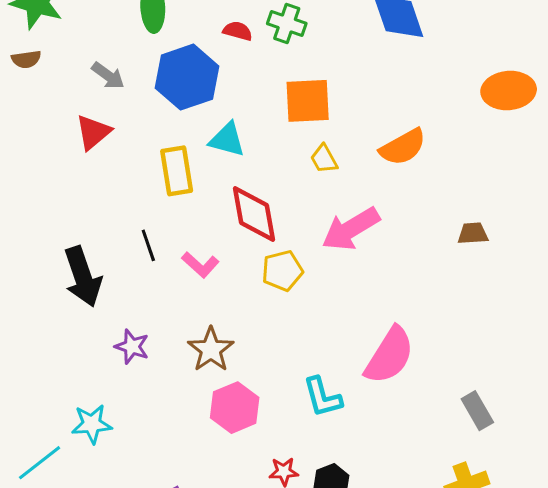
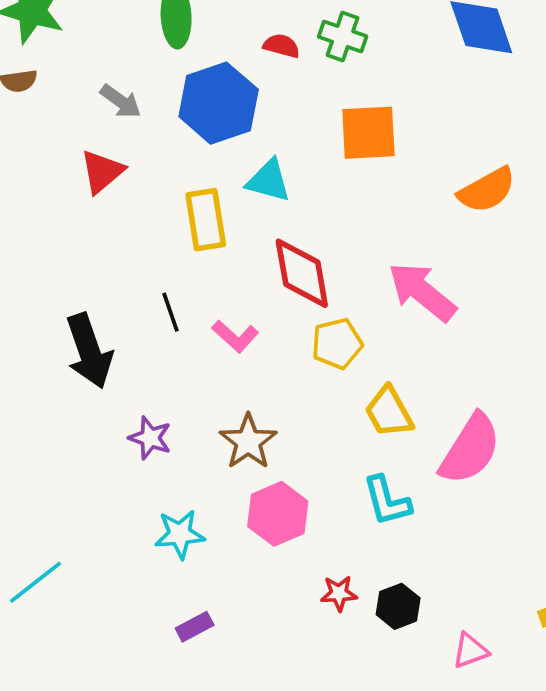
yellow trapezoid: (324, 159) -> (389, 412), moved, size x1.4
pink arrow: (351, 229) -> (422, 292), turned 70
cyan star: (92, 424) -> (180, 534), moved

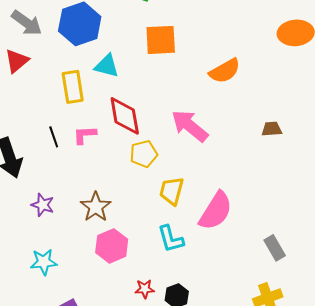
gray arrow: (121, 101) -> (27, 23), size x1.4
pink L-shape: (235, 336) -> (85, 135), moved, turned 135
yellow trapezoid: (389, 412) -> (172, 191), turned 44
cyan star: (180, 534) -> (44, 262), moved

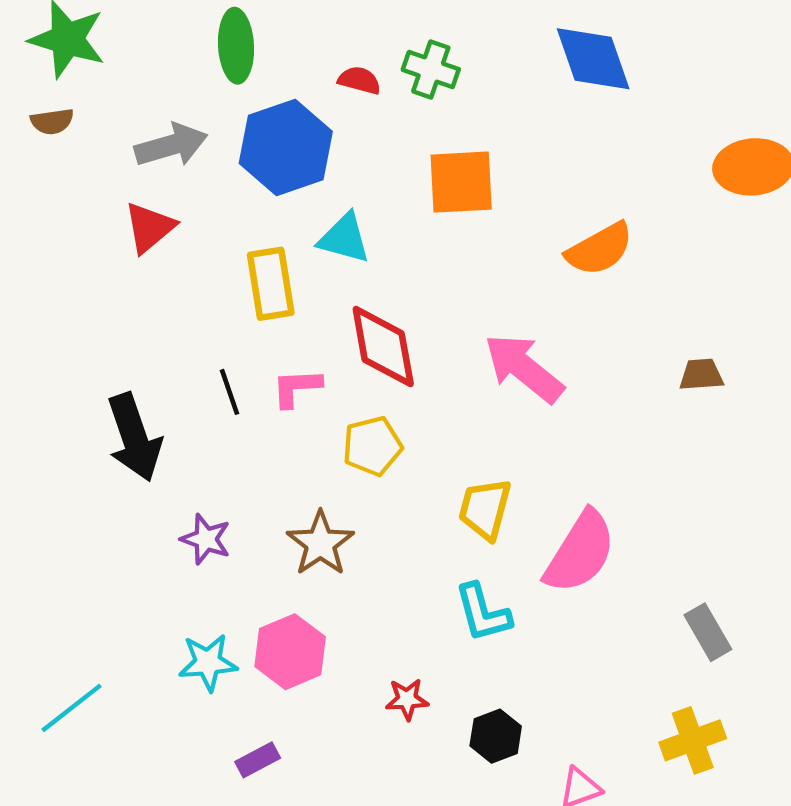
gray arrow: (27, 23) -> (171, 145), turned -52
yellow pentagon: (144, 154) -> (372, 446), moved
pink hexagon: (112, 246) -> (290, 652), moved
red star: (145, 289) -> (407, 699), moved

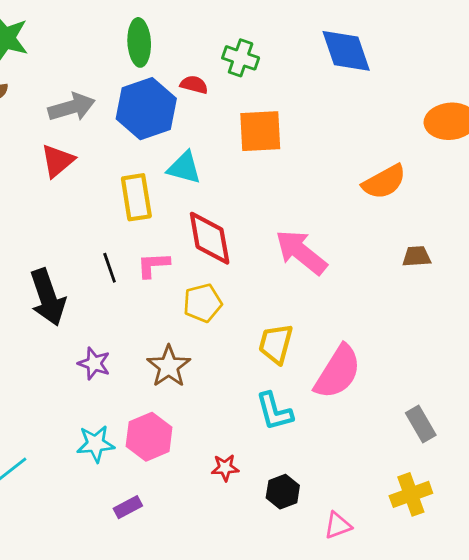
green ellipse: (236, 46) -> (139, 42), moved
red semicircle: (359, 80) -> (194, 85), moved
orange semicircle: (600, 249) -> (384, 182), moved

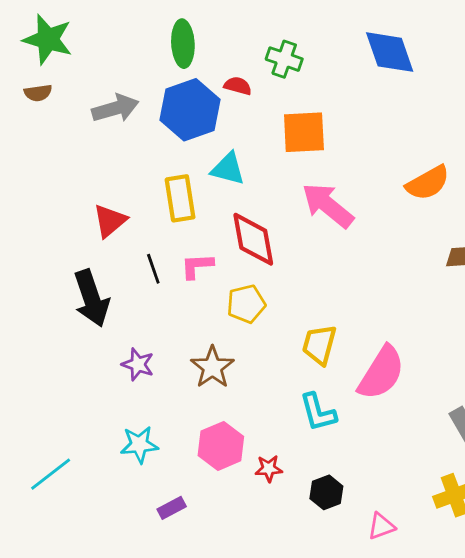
red triangle: (57, 161) -> (110, 221), moved
pink arrow: (301, 252) -> (328, 205), moved
pink hexagon: (149, 437) -> (221, 446), moved

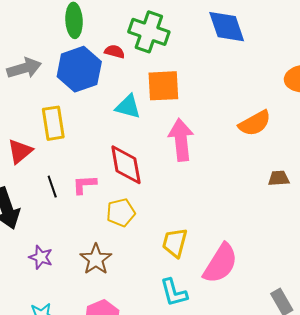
green cross: (284, 59) -> (149, 32), size x1.5
cyan triangle: (228, 169) -> (128, 107), moved
yellow rectangle: (180, 198) -> (53, 123), moved
pink arrow: (328, 205) -> (181, 140), turned 45

